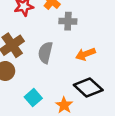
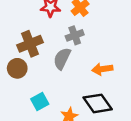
gray cross: (68, 21) -> (75, 35), moved, turned -35

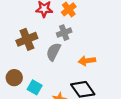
brown circle: (17, 68) -> (14, 78), moved
cyan square: (40, 102) -> (35, 87), turned -32

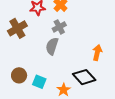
brown cross: (27, 39) -> (17, 28), moved
orange arrow: (87, 61) -> (97, 53), moved, turned 119

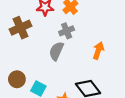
orange arrow: (97, 53) -> (98, 51), moved

